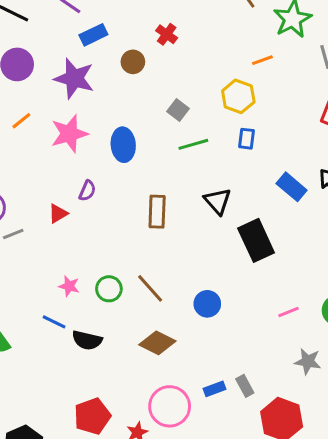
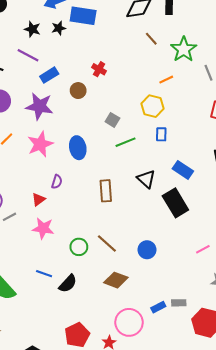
blue rectangle: (292, 187) -> (183, 170), moved
pink star: (69, 286) -> (43, 228), moved, size x1.5
black semicircle: (87, 340) -> (68, 284), turned -54
gray rectangle: (245, 386) -> (179, 303), turned -56

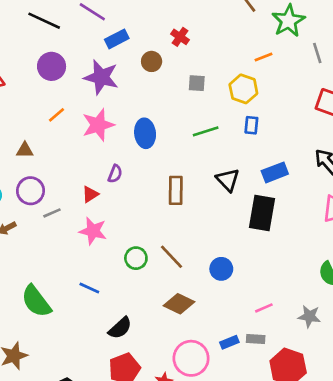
gray square: (112, 120) -> (197, 83), moved, turned -32
blue rectangle: (183, 170) -> (275, 172), turned -60
black rectangle: (175, 203) -> (262, 213), turned 36
pink line: (203, 249) -> (264, 308), moved
black semicircle: (68, 284) -> (120, 328), moved

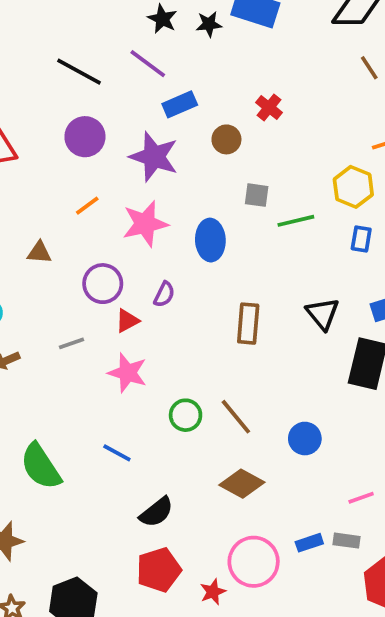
gray square: (197, 83) -> (257, 195), moved
green line: (206, 131) -> (296, 221), moved
purple circle: (30, 191) -> (103, 284), moved

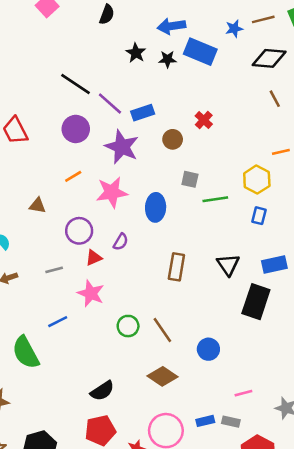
purple line: (148, 64) -> (110, 103), moved
blue line: (117, 453) -> (58, 322), moved, turned -60

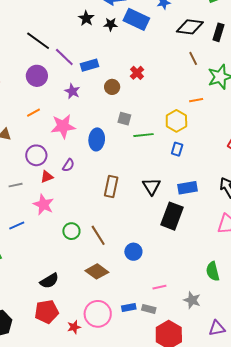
purple star: (122, 147) -> (72, 91), size x0.6

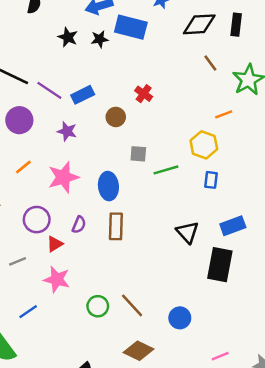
brown rectangle: (111, 187) -> (116, 226), moved

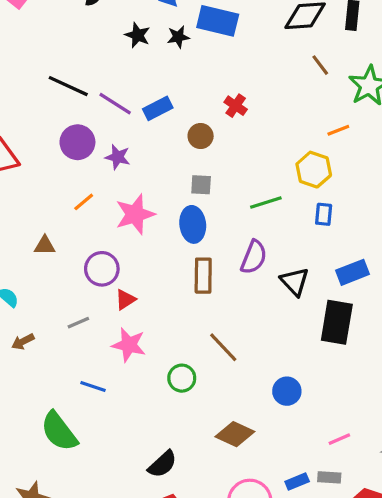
purple star: (67, 131) -> (118, 157), moved
gray square: (138, 154) -> (201, 185), moved
purple semicircle: (79, 225) -> (254, 257), moved, size x1.5
brown line: (132, 305) -> (223, 347), moved
blue line: (28, 312) -> (93, 387), turned 54

